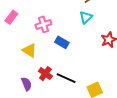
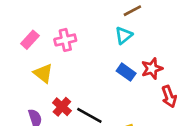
pink rectangle: (11, 17) -> (30, 40), moved
blue rectangle: (62, 42) -> (126, 72), moved

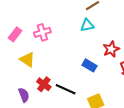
cyan triangle: (124, 35) -> (87, 25), turned 32
blue rectangle: (126, 72) -> (90, 65), moved

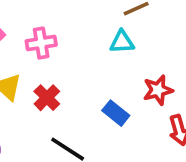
red cross: (44, 84) -> (47, 98), moved

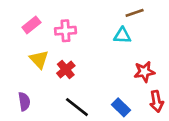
blue rectangle: (116, 113) -> (121, 107), moved

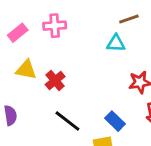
pink cross: (65, 31) -> (55, 26), moved
yellow triangle: (39, 59) -> (26, 70), turned -36

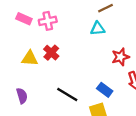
pink rectangle: (18, 33) -> (24, 19), moved, turned 70
red cross: (55, 81) -> (51, 53), moved

